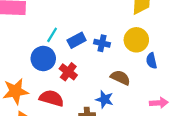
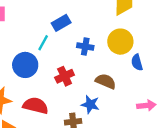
cyan line: (52, 35) -> (43, 43), moved
blue rectangle: (77, 40) -> (61, 23), moved
red cross: (68, 72) -> (65, 76), moved, turned 30

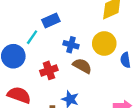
blue semicircle: (137, 62) -> (125, 60), moved
brown semicircle: (106, 81) -> (82, 66), moved

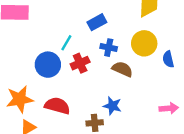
blue rectangle: (51, 20) -> (97, 22), moved
red cross: (49, 70) -> (80, 63), moved

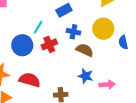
blue star: (112, 106) -> (85, 76), moved
pink arrow: (169, 108) -> (107, 85), moved

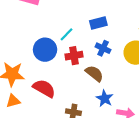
brown semicircle: (85, 50) -> (94, 73), moved

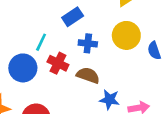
red cross: (74, 56) -> (58, 63), turned -35

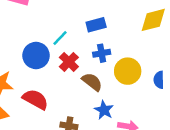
yellow circle: (126, 35) -> (128, 71), moved
blue cross: (88, 43) -> (102, 53), turned -35

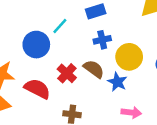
red cross: (69, 62) -> (67, 73), moved
blue star: (104, 110) -> (117, 82), moved

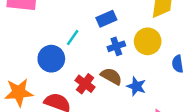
yellow circle: (129, 57) -> (148, 41), moved

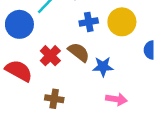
blue star: (136, 86) -> (103, 67), turned -30

